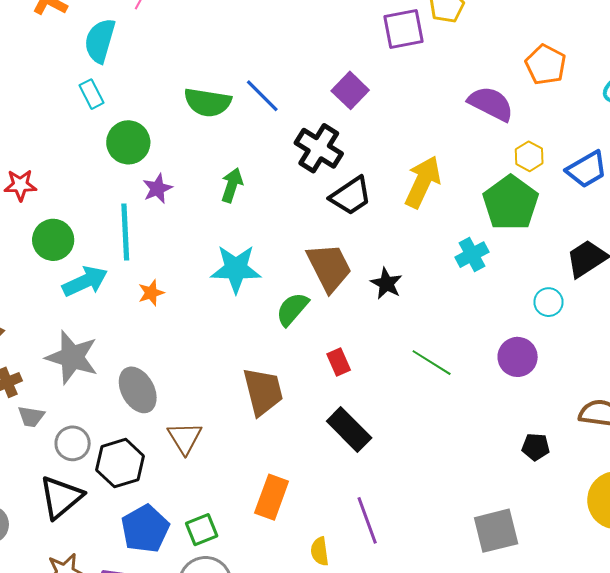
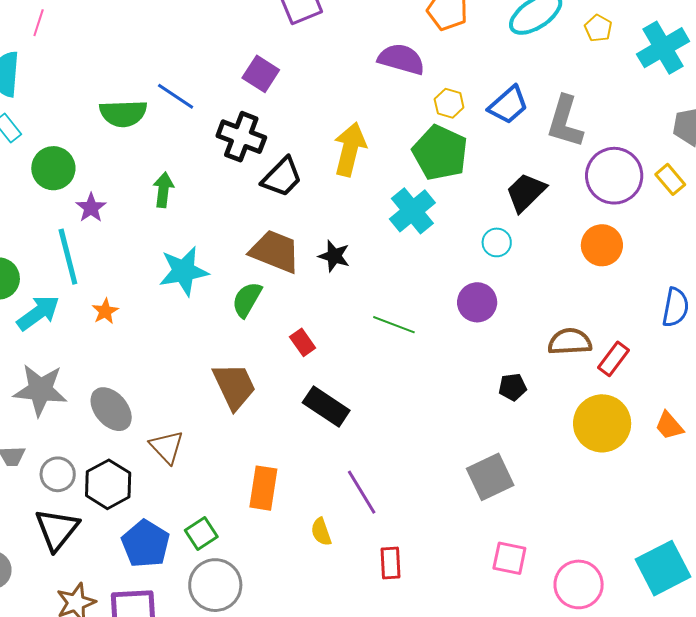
cyan cross: (472, 255) -> (412, 211), size x1.4
brown trapezoid: (329, 267) -> (275, 251), turned -30

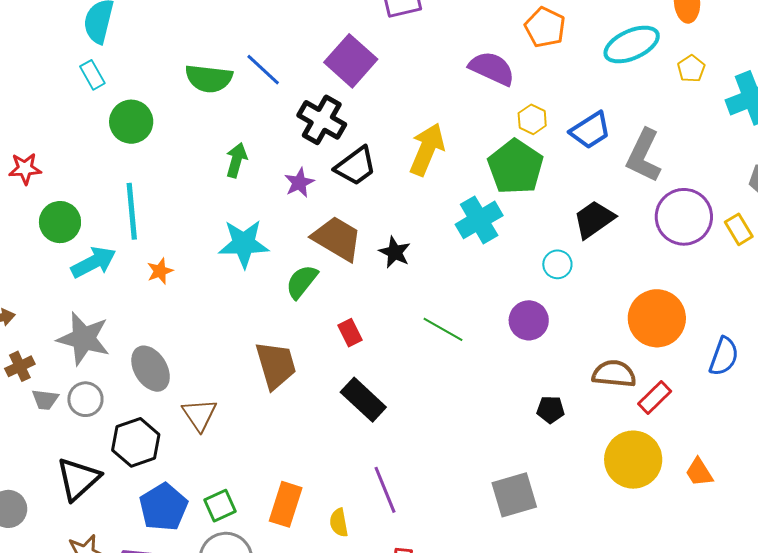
purple square: (261, 74) -> (351, 61), size x1.4
purple star: (91, 208) -> (299, 183), moved
orange circle: (602, 245) -> (657, 318), moved, size x1.4
gray circle: (58, 474) -> (85, 399), moved
orange rectangle: (263, 488) -> (286, 504), moved

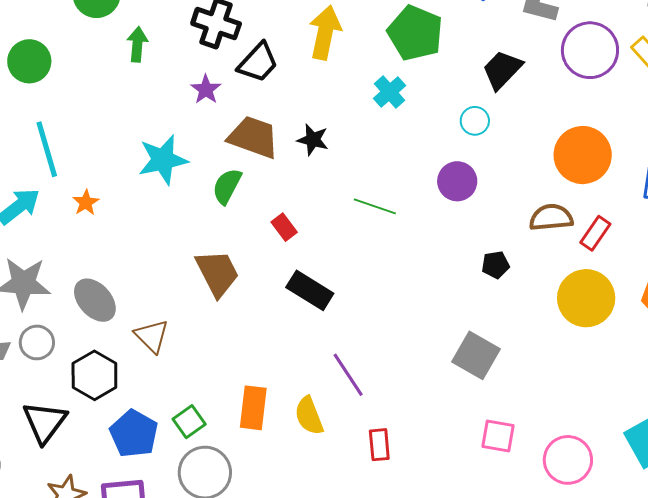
green arrow: (236, 160) -> (137, 44), moved
cyan cross: (479, 220) -> (389, 92), size x0.7
gray square: (514, 495) -> (476, 355), turned -33
yellow semicircle: (339, 523) -> (309, 416), size x1.4

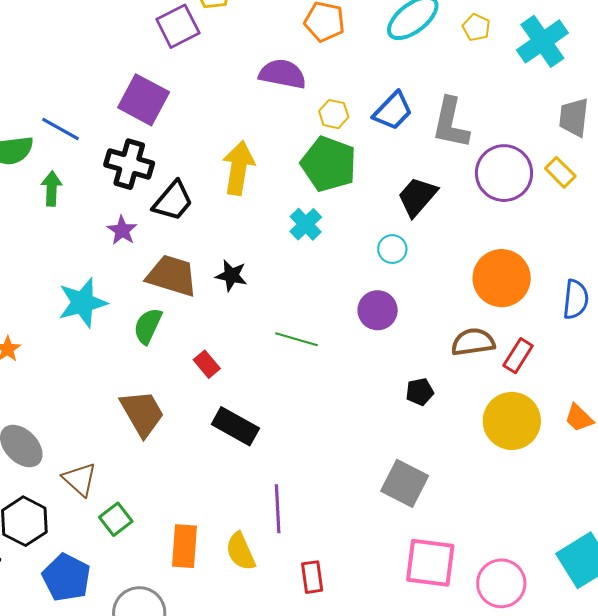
purple line: (348, 375) -> (278, 509), turned 33
green square: (189, 422) -> (116, 519), moved
pink square: (498, 436) -> (430, 563), size x1.5

